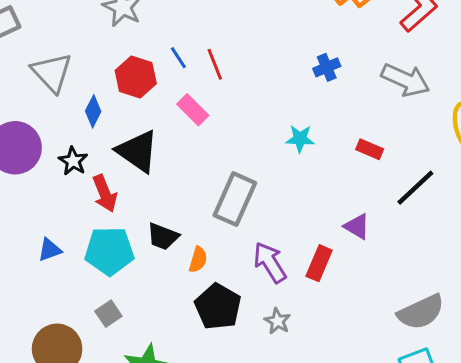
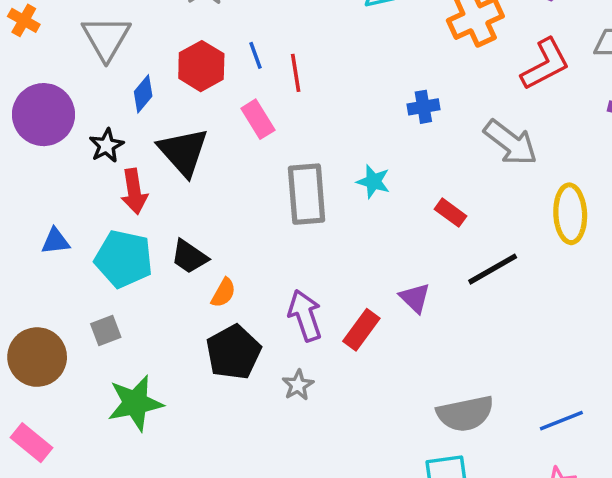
gray rectangle: (235, 199) -> (307, 194), moved, turned -42

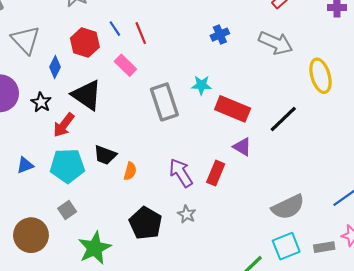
red arrow: (134, 191) -> (64, 125), turned 60
red rectangle: (450, 213) -> (233, 109), moved, size x1.8
black pentagon: (233, 352) -> (146, 223), moved

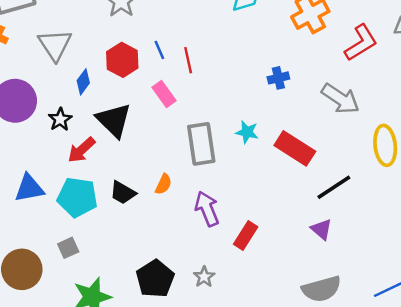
red rectangle: (233, 109) -> (295, 148), moved
purple triangle: (242, 147) -> (322, 229), moved
blue triangle: (25, 165) -> (29, 188), size x1.5
orange semicircle: (130, 171) -> (163, 184), moved
purple arrow: (181, 173) -> (207, 209), moved

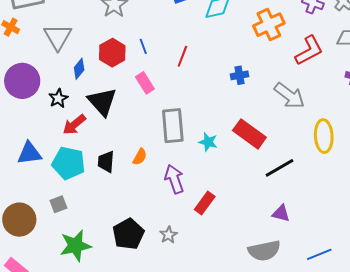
red line: (188, 60) -> (182, 56), moved, turned 30
cyan star: (247, 132) -> (208, 142), moved
black trapezoid: (123, 193) -> (106, 162), turned 60
purple triangle: (322, 229) -> (281, 213), moved, turned -30

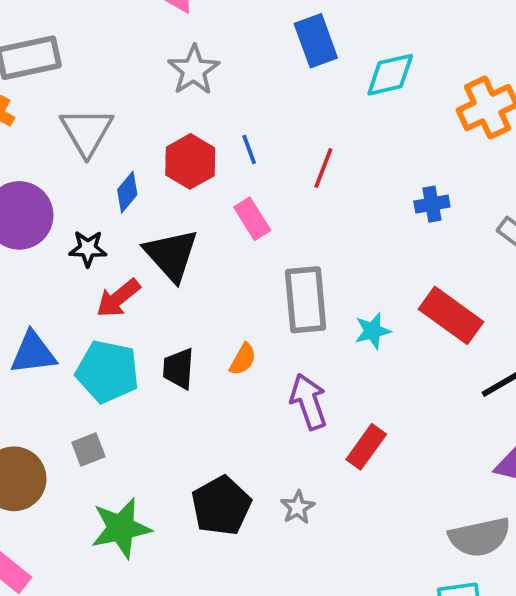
black star: (58, 98) -> (88, 249), turned 30
cyan star: (208, 142) -> (373, 331), turned -30

